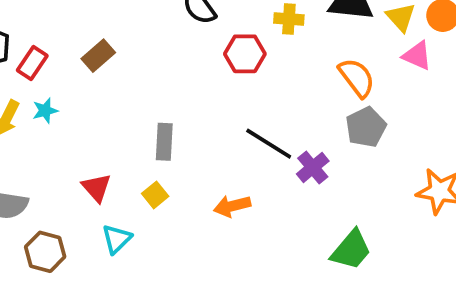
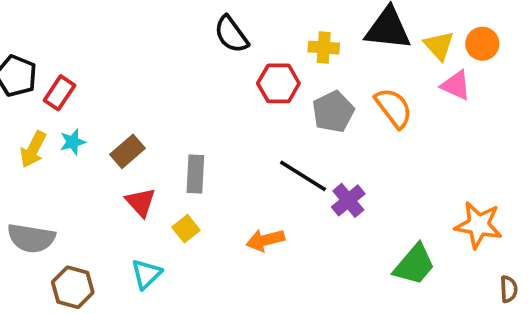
brown rectangle: (98, 56) -> (127, 151), moved
gray pentagon: (366, 127) -> (333, 112), moved
red triangle: (96, 188) -> (141, 202), moved
green trapezoid: (351, 250) -> (414, 265), moved

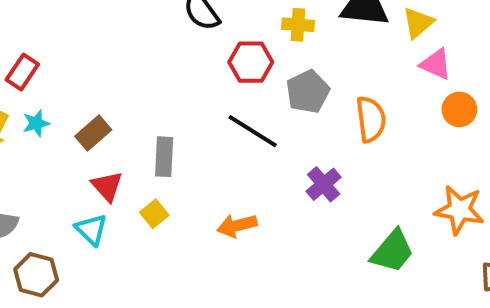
orange circle: (482, 44) -> (459, 109), moved
yellow triangle: (439, 46) -> (418, 23), turned 32
orange semicircle: (394, 108) -> (371, 119), moved, turned 30
black line: (303, 176) -> (253, 131), moved
cyan triangle: (146, 274) -> (91, 230), moved, turned -32

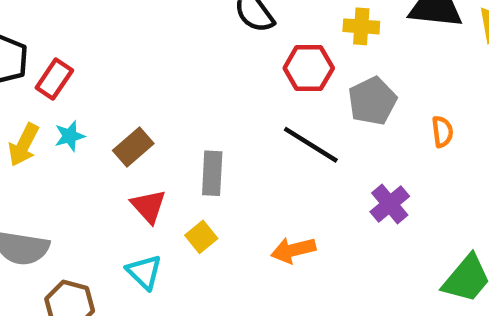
orange semicircle: (371, 119) -> (442, 132), size x0.6
cyan triangle: (91, 230) -> (144, 272), moved

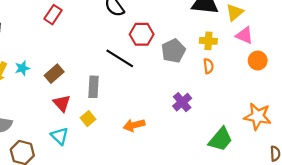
yellow cross: (361, 26) -> (208, 41), moved
red rectangle: (54, 79) -> (53, 15), moved
black line: (311, 145) -> (120, 58), moved

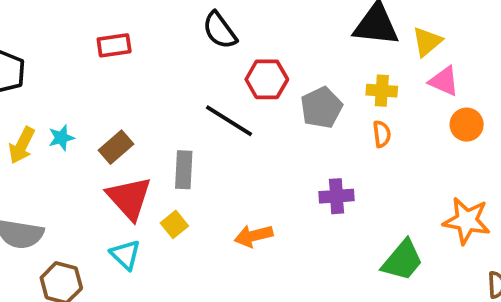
red rectangle: (53, 15) -> (114, 45), turned 48
purple cross: (182, 102) -> (337, 196), turned 36
red triangle: (62, 103) -> (129, 198), size x1.5

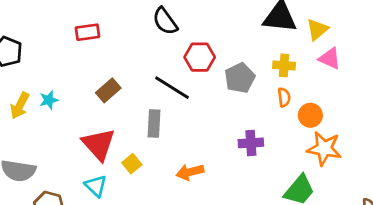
orange circle: (467, 125) -> (310, 115), moved
brown rectangle: (116, 147) -> (108, 90), moved
gray rectangle: (184, 170) -> (154, 124), moved
orange star: (467, 221) -> (324, 148), moved

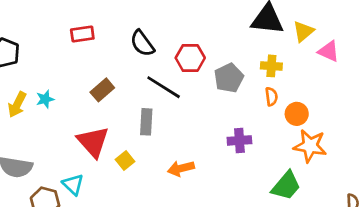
black semicircle: (165, 21) -> (142, 43), moved
pink triangle: (330, 59) -> (329, 51), moved
cyan triangle: (96, 186) -> (73, 184), moved

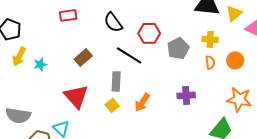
yellow arrow: (17, 105) -> (19, 56), moved
orange circle: (297, 114) -> (235, 60), moved
yellow square: (125, 160) -> (112, 105), moved
orange arrow: (181, 168) -> (142, 102), moved, turned -42

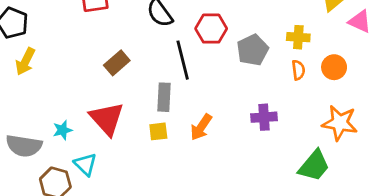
black line: (129, 55) -> (183, 60), turned 44
cyan star: (40, 64) -> (63, 130), moved
yellow square: (112, 105) -> (158, 131), turned 32

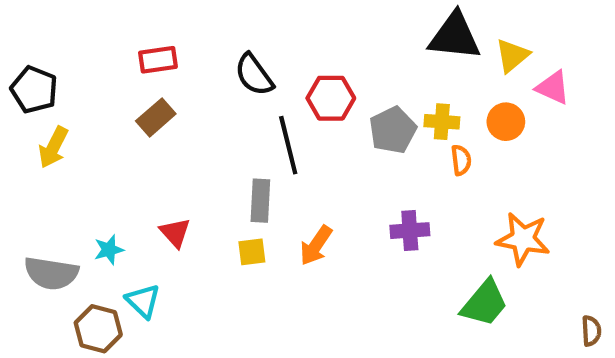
yellow cross: (298, 37) -> (442, 122), moved
brown rectangle: (117, 63) -> (156, 117), moved
orange circle: (334, 67) -> (506, 122), moved
red triangle: (107, 119) -> (175, 233), size x0.6

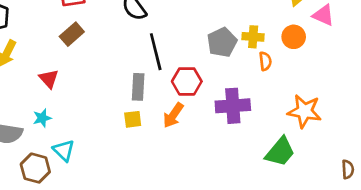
red hexagon: (331, 98) -> (187, 81), moved
purple cross: (410, 231) -> (233, 106), size x1.4
red triangle: (175, 233) -> (49, 79), moved

